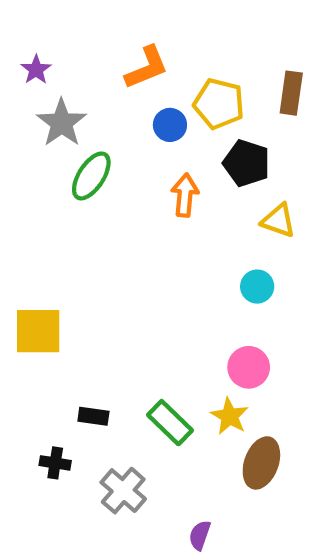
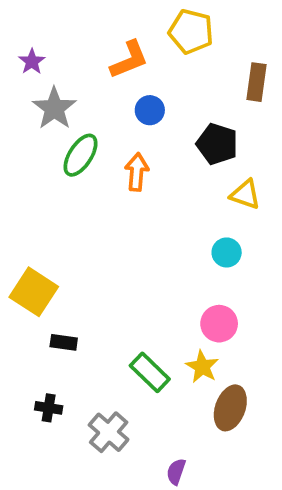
yellow pentagon: (219, 104) -> (191, 32), moved
orange arrow: (185, 195) -> (137, 172), moved
yellow square: (38, 331) -> (34, 292), turned 33
black rectangle: (93, 416) -> (64, 342), moved

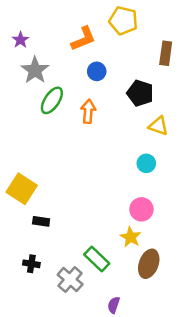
green rectangle: (150, 372) -> (97, 259), moved

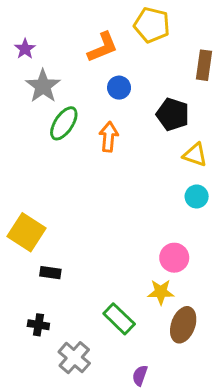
cyan circle: (146, 163) -> (197, 196), moved
yellow star: (131, 237) -> (161, 292), turned -30
gray cross: (70, 280) -> (74, 358), moved

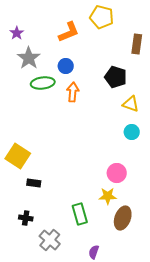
blue circle: (119, 88) -> (66, 66), moved
green ellipse: (64, 123) -> (43, 83), turned 50
green rectangle: (119, 319) -> (80, 214), turned 30

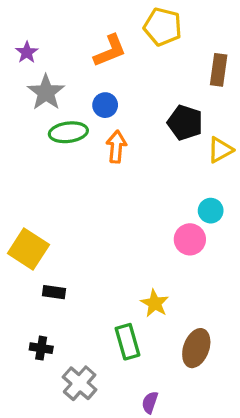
yellow triangle: (131, 104) -> (220, 150), moved, turned -48
pink circle: (117, 173) -> (190, 239), moved
yellow star: (108, 196) -> (155, 303), moved, turned 30

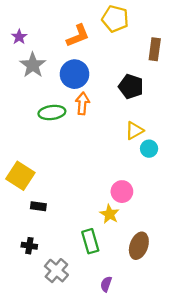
blue circle: (105, 105) -> (74, 74), size x1.6
green ellipse: (68, 132) -> (52, 112), moved
yellow triangle: (220, 150) -> (134, 131), moved
pink circle: (190, 239) -> (122, 192), moved

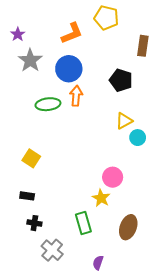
yellow square: (20, 176) -> (31, 158), moved, size x0.7
black rectangle: (38, 206) -> (27, 196), moved
black cross: (29, 246) -> (34, 223), moved

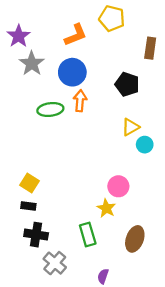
purple star: (18, 34) -> (19, 36), size x1.5
yellow square: (31, 158) -> (30, 183), moved
black cross: (34, 223) -> (36, 235), size x1.5

